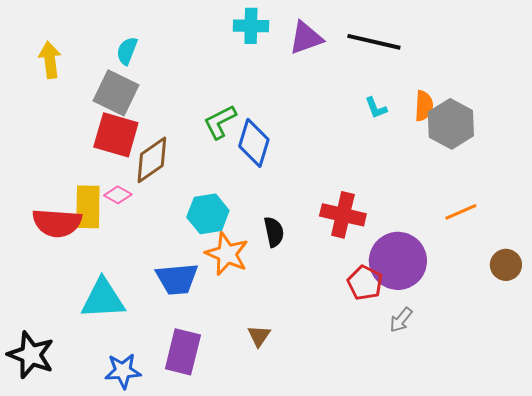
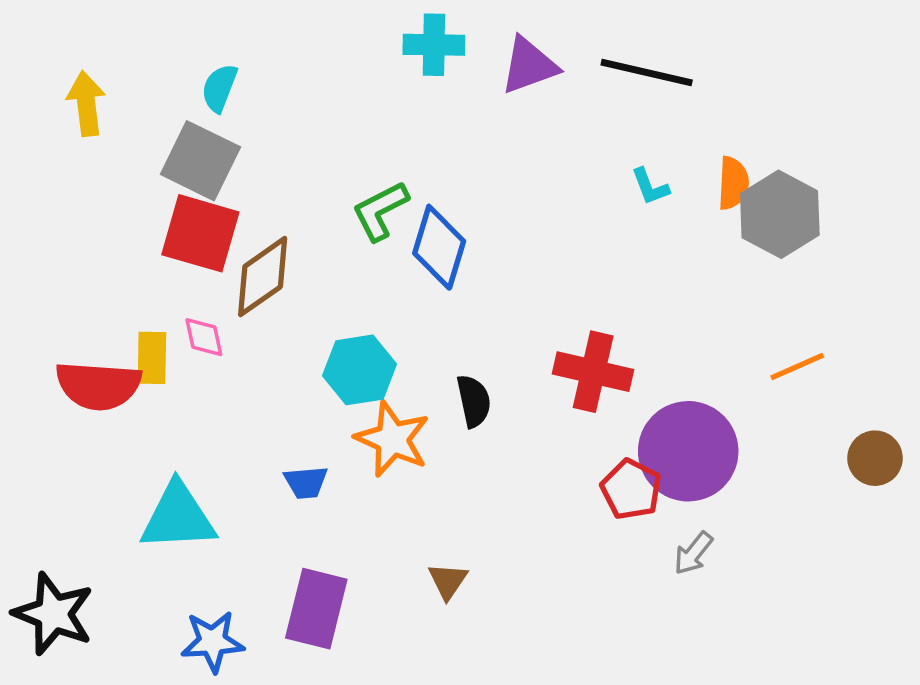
pink diamond: (118, 195) -> (204, 337), turned 48
yellow rectangle: (88, 207) -> (152, 358), size x0.7
blue trapezoid: (177, 279) -> (306, 482), size x0.6

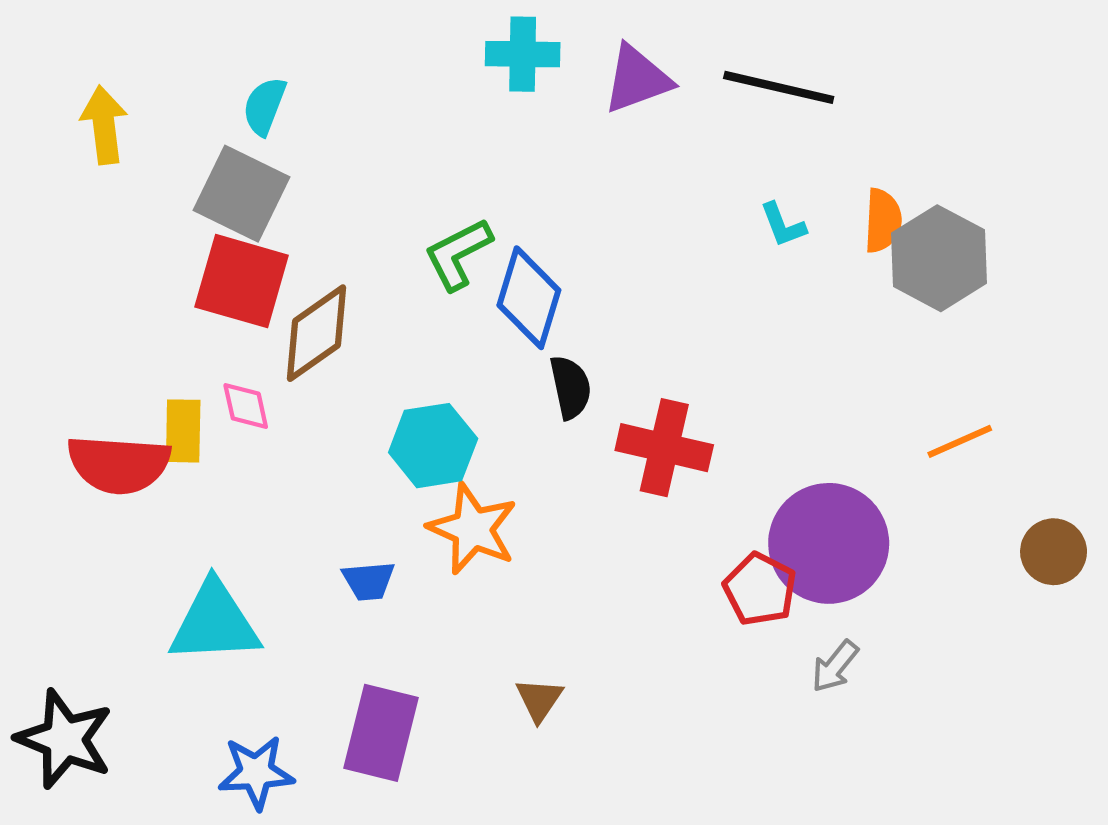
red cross: (593, 372) -> (664, 448), moved
black semicircle: (474, 401) -> (570, 387), moved

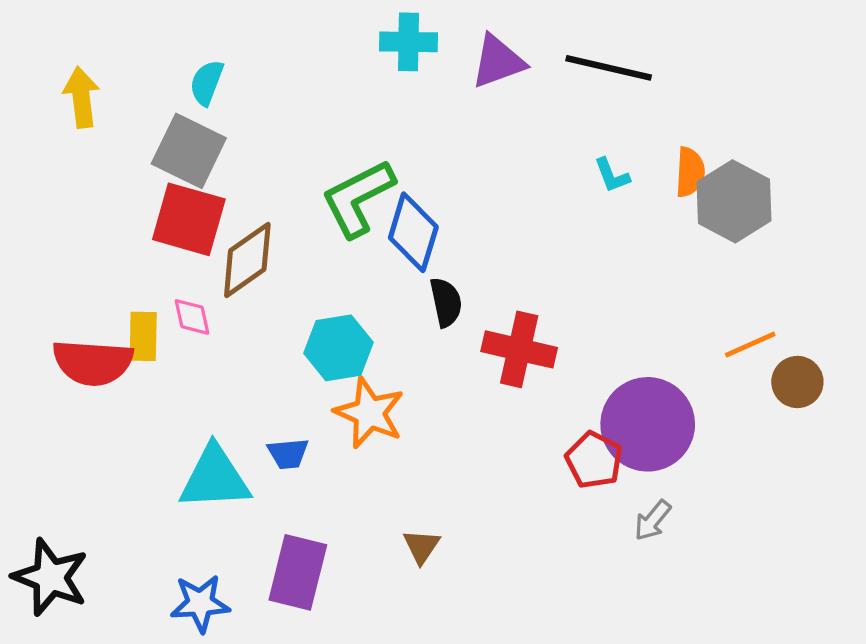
green L-shape: (458, 254) -> (358, 198), size x1.4
brown circle: (1054, 552) -> (797, 382), moved
cyan triangle: (214, 623) -> (215, 478), moved

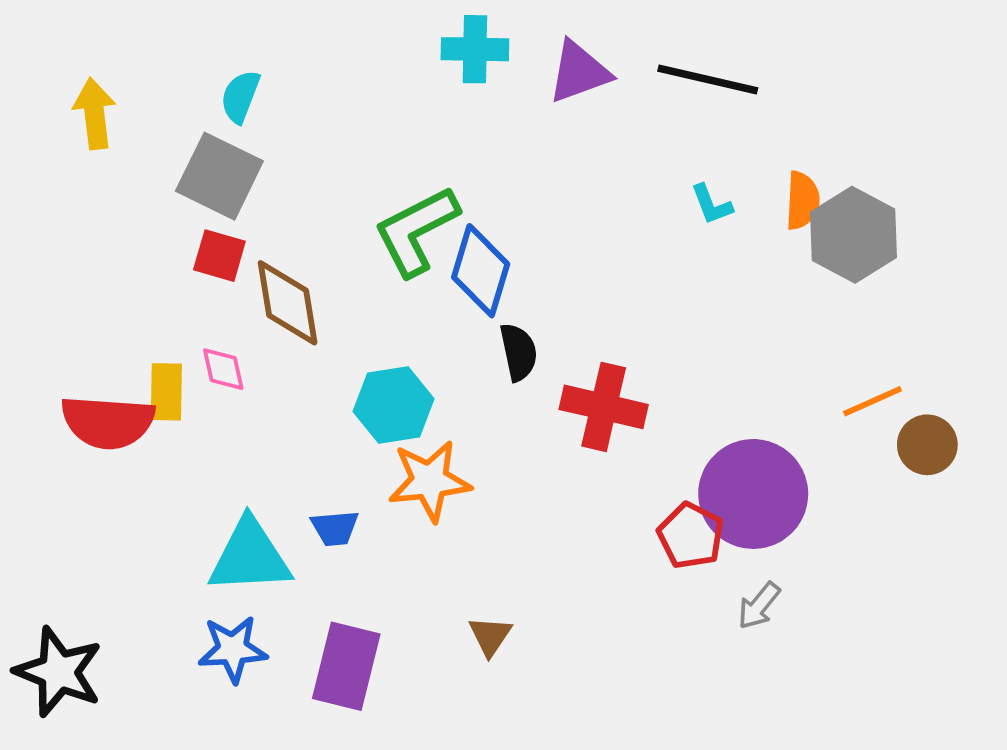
red square: (189, 219) -> (219, 256), size x0.6
brown diamond: (247, 260) -> (288, 303), turned -64
orange star: (369, 413) -> (430, 481), turned -30
blue star: (200, 603) -> (233, 649), moved

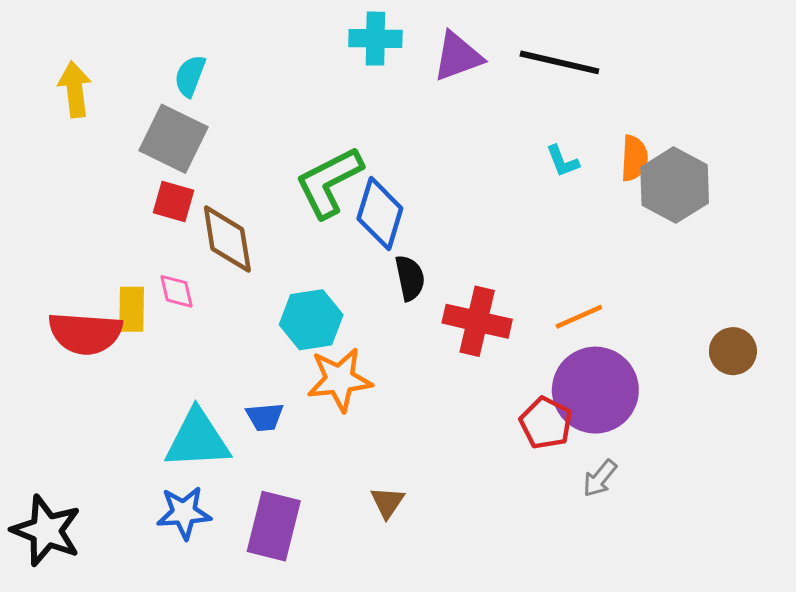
orange line: (872, 401) -> (579, 317), moved

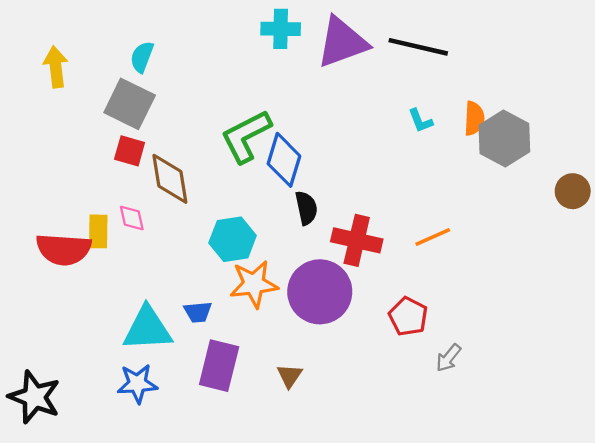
purple triangle: (458, 56) -> (342, 42), size x1.4
brown circle: (733, 351) -> (573, 191), moved
purple circle: (595, 390) -> (320, 292), moved
purple rectangle: (274, 526) -> (219, 366), moved

